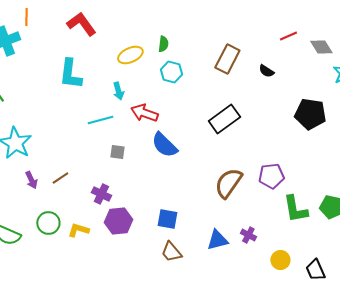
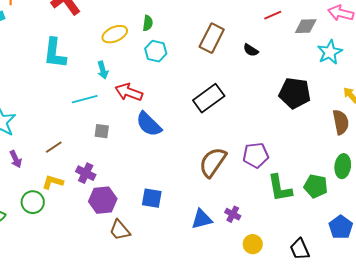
gray diamond: (321, 47) -> (306, 26), turned -60
brown line: (60, 178) -> (54, 147), moved
yellow L-shape: (78, 230) -> (53, 182), moved
brown trapezoid: (171, 252) -> (120, 230), moved
yellow circle: (280, 260) -> (253, 244), moved

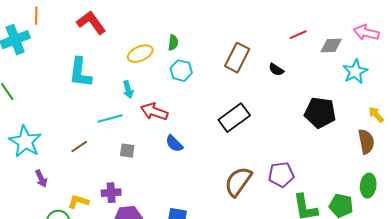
blue semicircle: (149, 124) -> (174, 144), size x0.7
brown line: (54, 147) -> (79, 147), moved
purple cross: (86, 173) -> (111, 193), turned -30

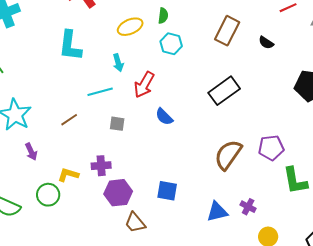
red arrow: (154, 112) -> (144, 85), turned -80

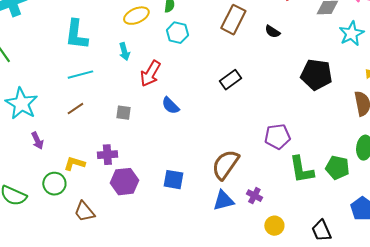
black rectangle: (224, 91) -> (230, 80), size x0.7
cyan line: (100, 92) -> (80, 75), moved
brown semicircle: (228, 155) -> (225, 165), moved
brown trapezoid: (135, 223) -> (84, 212), moved

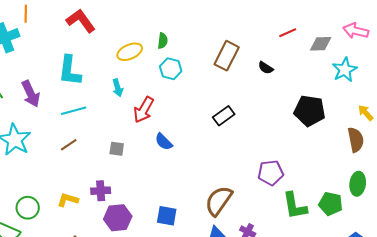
purple arrow: (37, 141) -> (31, 94), moved, size x1.5
green circle: (54, 184) -> (28, 208), moved

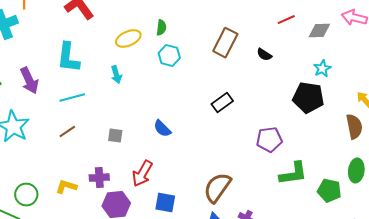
cyan star: (345, 70) -> (322, 69), moved, size x0.7
red arrow: (144, 110) -> (142, 174), moved
purple pentagon: (271, 173) -> (269, 140), moved
green L-shape: (295, 206) -> (293, 174), moved, turned -88

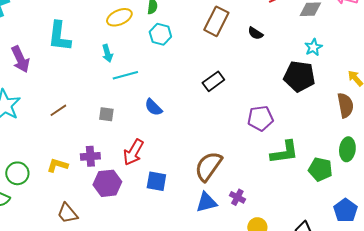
cyan line: (72, 98) -> (125, 75), moved

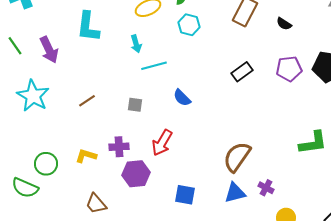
purple pentagon: (260, 118) -> (289, 69), moved
blue square: (156, 181) -> (185, 195), moved

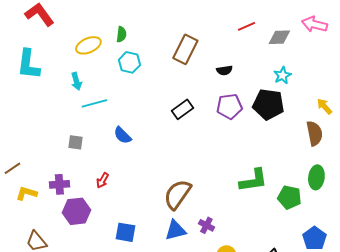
black semicircle: (284, 24) -> (224, 70), moved, turned -42
brown line: (87, 101) -> (12, 168), moved
red arrow: (162, 143) -> (102, 180), size x0.6

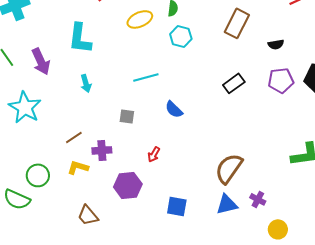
cyan arrow: (76, 81) -> (86, 83), moved
brown line: (12, 168) -> (74, 137), moved
purple cross: (59, 184) -> (102, 150), moved

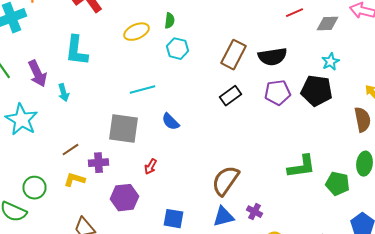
brown rectangle: (237, 23) -> (234, 55), moved
black semicircle: (276, 44) -> (272, 57), size x1.8
cyan arrow: (86, 83) -> (64, 93), moved
gray square: (127, 116) -> (124, 129), size x2.0

